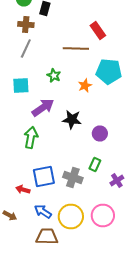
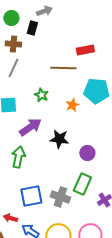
red rectangle: (98, 30) -> (85, 50), turned -66
green rectangle: (95, 164) -> (82, 184), size x1.5
red arrow: (23, 190) -> (10, 218), moved

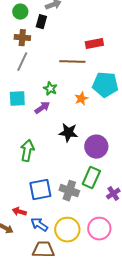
purple arrow: (30, 127) -> (42, 108), moved, size x0.7
purple circle: (87, 153) -> (96, 147), size x1.5

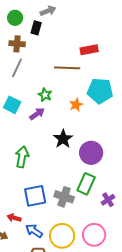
cyan square: (17, 99) -> (12, 105), turned 30
black star: (68, 133) -> (63, 139), turned 30

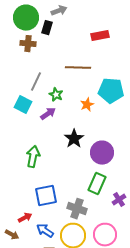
green circle: (15, 18) -> (26, 18), size x1.6
red rectangle: (89, 50) -> (100, 36), moved
gray line: (17, 68) -> (36, 82), moved
gray cross: (64, 197) -> (77, 209), moved
red arrow: (14, 218) -> (25, 218), turned 136

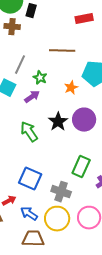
purple circle: (102, 153) -> (84, 120), moved
green arrow: (33, 157) -> (29, 132), moved, turned -45
blue square: (46, 196) -> (30, 179), turned 35

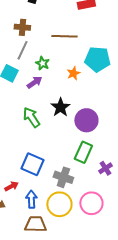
brown cross: (12, 27) -> (22, 27), moved
purple circle: (84, 120) -> (86, 120), moved
blue arrow: (29, 214) -> (31, 199), turned 54

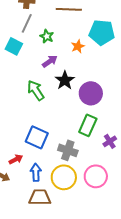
purple arrow: (34, 82) -> (50, 61), moved

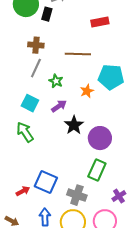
cyan square: (14, 46) -> (30, 103), moved
green arrow: (36, 90) -> (25, 132), moved
purple cross: (110, 141) -> (119, 196), moved
red arrow: (16, 159) -> (23, 191), moved

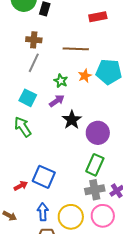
green star: (56, 81) -> (61, 81), moved
orange star: (87, 91) -> (85, 76), moved
gray cross: (77, 195) -> (95, 190), moved, turned -30

